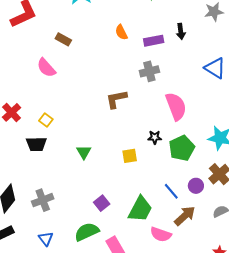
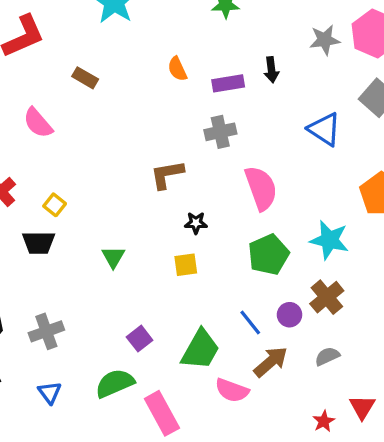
pink semicircle: (46, 68) -> (38, 123), moved
black star: (155, 137) -> (196, 223), moved

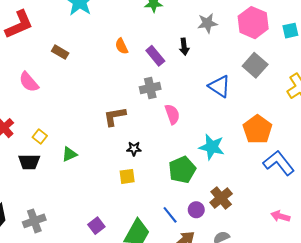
gray star: (325, 40) -> (207, 23), moved
purple rectangle: (228, 83) -> (155, 56), turned 60
pink semicircle: (261, 188) -> (172, 114), moved, size x0.7
cyan star: (329, 240) -> (212, 147), moved
green triangle: (113, 257) -> (69, 154), moved, turned 35

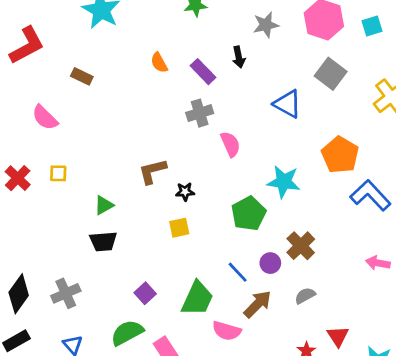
brown L-shape: (115, 116) -> (152, 171), moved
yellow square: (40, 137) -> (58, 173), moved, turned -32
black trapezoid: (29, 162) -> (103, 241), moved

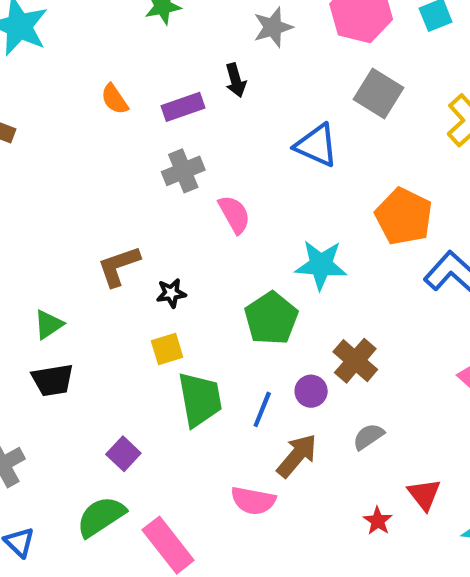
purple rectangle: (203, 72) -> (183, 107), turned -60
blue line: (238, 272) -> (262, 409), turned 70
green trapezoid: (197, 298) -> (200, 399), moved, turned -30

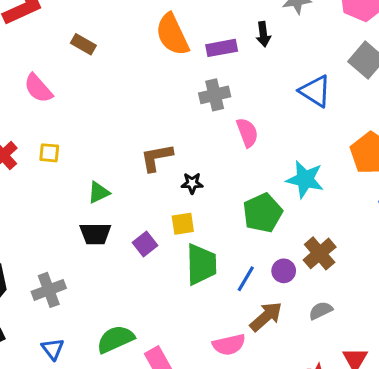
orange semicircle: (115, 99) -> (172, 35), size x1.8
purple square: (123, 454) -> (145, 244), moved
pink semicircle: (253, 501) -> (229, 345), turned -32

